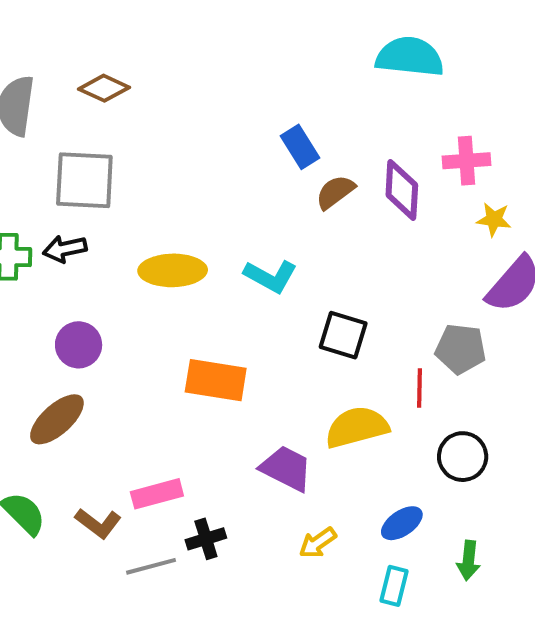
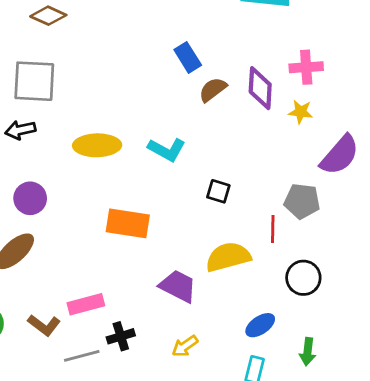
yellow star: (494, 219) -> (301, 112), moved
black square: (343, 335) -> (218, 191), size x0.7
yellow arrow: (318, 543) -> (185, 346), moved

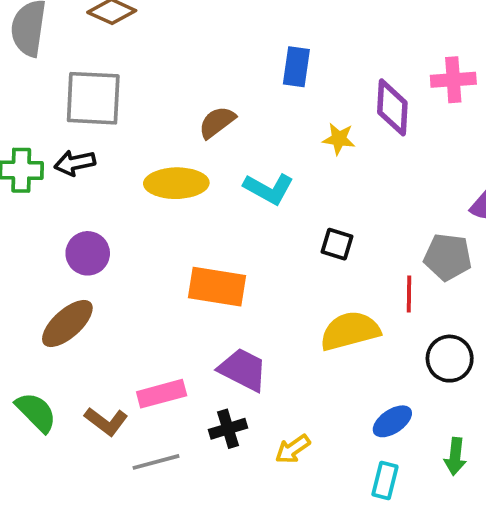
blue rectangle: (188, 57) -> (296, 67), turned 40
brown semicircle: (213, 90) -> (217, 122), moved
yellow star: (301, 112) -> (339, 139), moved
purple trapezoid: (178, 286) -> (243, 370), moved
black cross: (121, 336) -> (228, 429), moved

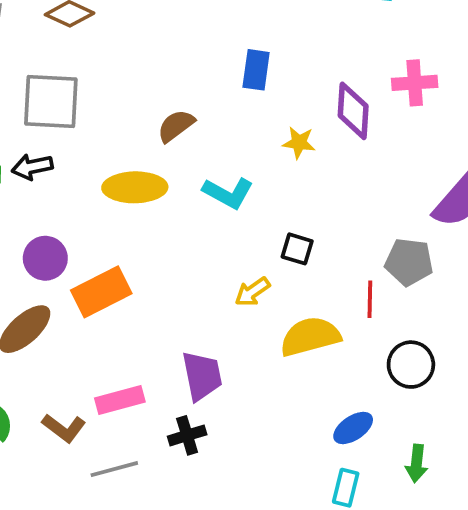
orange rectangle: (217, 287) -> (101, 292), moved, turned -36
purple trapezoid: (243, 370) -> (202, 376), turned 52
yellow arrow: (293, 449) -> (252, 292), moved

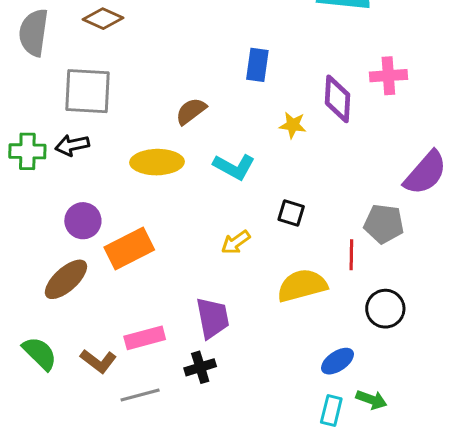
yellow arrow: (252, 292) -> (236, 242), moved
green arrow: (417, 463) -> (371, 400), moved, turned -76

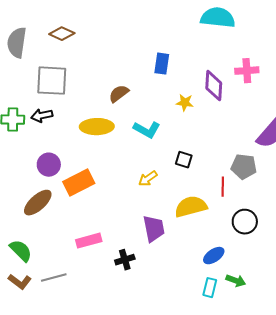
purple trapezoid: (213, 318) -> (154, 229), moved
brown L-shape: (98, 361) -> (20, 282), moved
gray line: (140, 395) -> (54, 278), moved

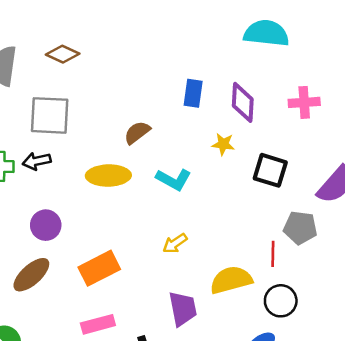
purple diamond: (214, 86) -> (243, 102), moved
black square: (184, 160) -> (270, 170), moved, size x1.5
orange rectangle: (79, 183) -> (99, 268), moved
black circle: (245, 222) -> (281, 301), moved

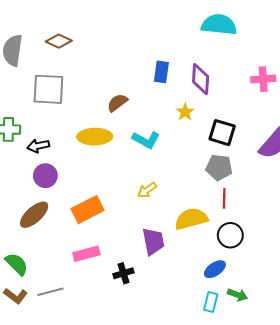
pink cross: (304, 102) -> (263, 79), moved
yellow star: (223, 144) -> (185, 112), turned 30
black arrow: (37, 161) -> (38, 146), moved
gray pentagon: (300, 228) -> (219, 167), moved

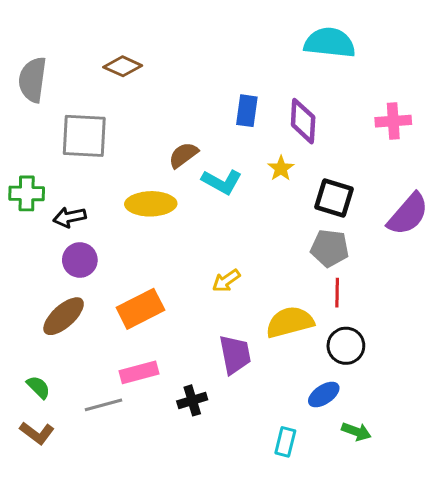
brown diamond: (59, 41) -> (123, 66), moved
cyan L-shape: (146, 140) -> (222, 182), moved
green semicircle: (17, 264) -> (38, 387), size x0.7
gray line: (51, 292) -> (103, 405), moved
cyan rectangle: (211, 302) -> (285, 442), moved

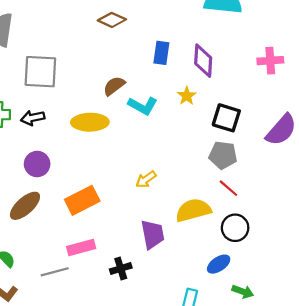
brown diamond: (123, 66) -> (112, 20), moved
black arrow: (69, 217) -> (33, 118), moved
red line: (337, 293) -> (228, 188), turned -50

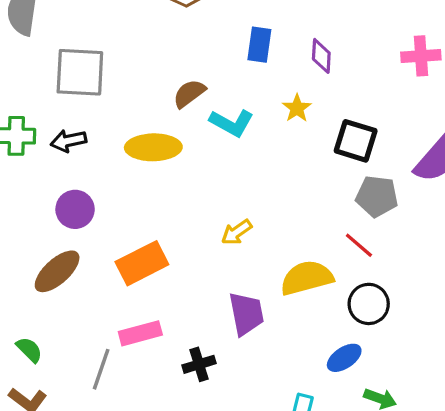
purple diamond: (203, 61) -> (321, 56), size x0.7
gray pentagon: (223, 155) -> (377, 196), moved
gray line: (55, 272) -> (101, 369), turned -56

